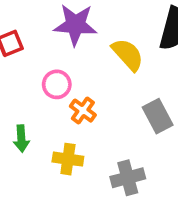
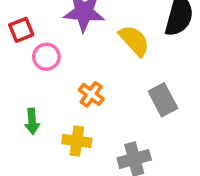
pink circle: (57, 84) -> (46, 57), moved

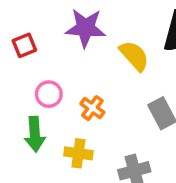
pink circle: (46, 57) -> (49, 94), moved
green arrow: (32, 121) -> (35, 134), size x1.4

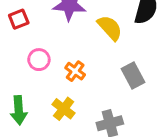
green arrow: (35, 134) -> (19, 110), moved
yellow cross: (78, 153) -> (64, 109), turned 30

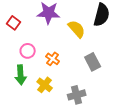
red square: (19, 19) -> (14, 23), turned -32
green arrow: (19, 110) -> (21, 75), moved

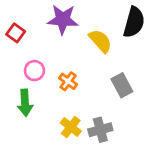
yellow cross: (45, 85) -> (71, 127), moved

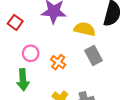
yellow semicircle: (100, 41) -> (85, 29), turned -35
gray rectangle: (122, 85) -> (93, 55), moved

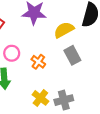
yellow semicircle: (85, 29) -> (64, 30), turned -42

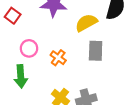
gray rectangle: (72, 55) -> (96, 51), turned 30

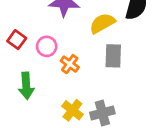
red square: (13, 16) -> (17, 40), moved
pink circle: (29, 48) -> (47, 46), moved

